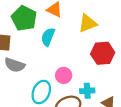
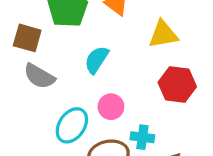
cyan semicircle: (48, 37) -> (97, 60), moved

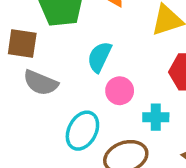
pink circle: (111, 107) -> (120, 91), moved
cyan cross: (142, 137) -> (156, 117), moved

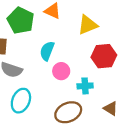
cyan ellipse: (82, 131) -> (21, 101), moved

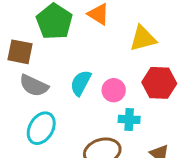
cyan semicircle: (47, 51) -> (81, 83), moved
pink circle: (61, 71) -> (114, 90), moved

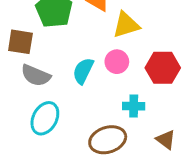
yellow triangle: (143, 38) -> (126, 25), moved
pink circle: (114, 90) -> (117, 62), moved

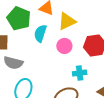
cyan semicircle: (83, 71) -> (40, 33), moved

